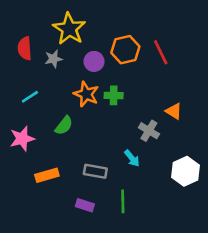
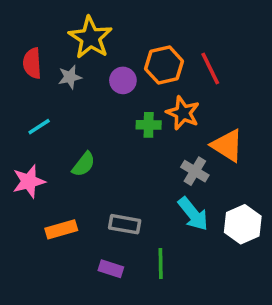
orange star: (86, 94) -> (183, 113), moved
orange triangle: (174, 111) -> (227, 145), size x1.5
cyan arrow: (132, 158) -> (193, 214), moved, size x1.5

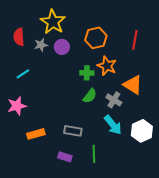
red line: (210, 68) -> (135, 40), moved, turned 36
purple circle: (123, 80) -> (62, 47), moved
green semicircle: (84, 164) -> (90, 96), moved

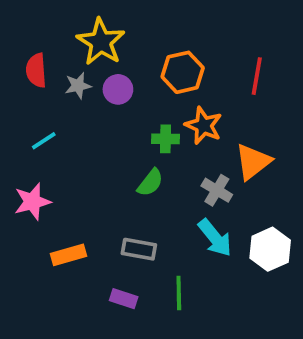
orange triangle: (133, 85) -> (253, 162), turned 50
green semicircle: (90, 96) -> (150, 183), moved

